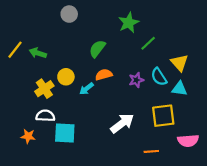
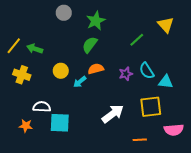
green star: (129, 23) -> (96, 21), moved
yellow triangle: (179, 63) -> (166, 25), moved
yellow cross: (44, 89) -> (22, 75), moved, turned -36

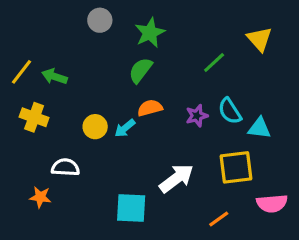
yellow circle: (61, 71) -> (95, 127), moved
cyan square: (60, 123) -> (131, 208), moved
orange line: (140, 140) -> (219, 219), turned -32

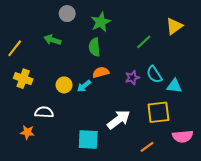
yellow triangle: (259, 39) -> (174, 26), turned 36
green semicircle: (141, 70) -> (94, 47), turned -42
green arrow: (54, 77) -> (52, 40), moved

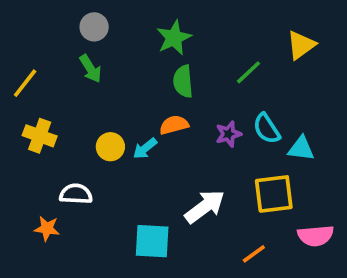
gray circle: (67, 14) -> (94, 27), moved
green arrow: (52, 40) -> (90, 69), turned -140
green semicircle: (94, 47) -> (183, 81), moved

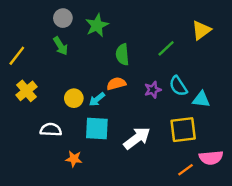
green star: (174, 38) -> (97, 25), moved
yellow cross: (40, 136) -> (26, 91), turned 30
orange star: (47, 228) -> (74, 159), moved
cyan square: (152, 241) -> (97, 128), moved
orange line: (254, 254) -> (185, 170), moved

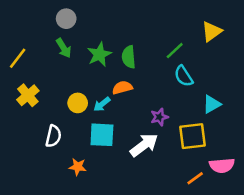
green star: (97, 25) -> (99, 54), moved
cyan semicircle: (178, 86) -> (184, 76), moved
purple star: (153, 90) -> (159, 117), moved
cyan triangle: (201, 99) -> (212, 104), turned -36
white semicircle: (51, 130) -> (53, 136), turned 100

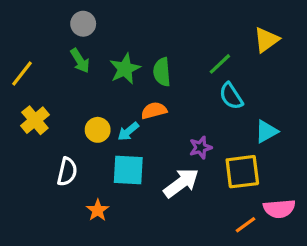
orange star: (78, 167) -> (98, 210), turned 30

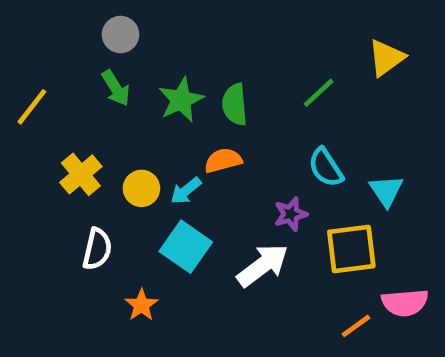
cyan semicircle: (231, 96) -> (326, 167), moved
yellow cross: (35, 120) -> (81, 174), moved
cyan triangle: (266, 131) -> (386, 191), turned -35
cyan square: (128, 170) -> (186, 247), turned 32

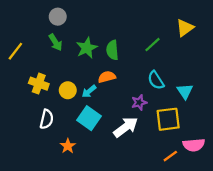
yellow cross: (81, 174) -> (39, 84), turned -30

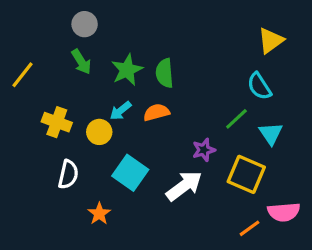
green line: (152, 45) -> (236, 119), moved
cyan semicircle: (156, 80) -> (259, 86), moved
cyan arrow: (89, 91) -> (120, 111), moved
yellow square: (168, 119) -> (246, 174), turned 30

